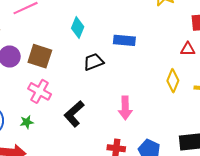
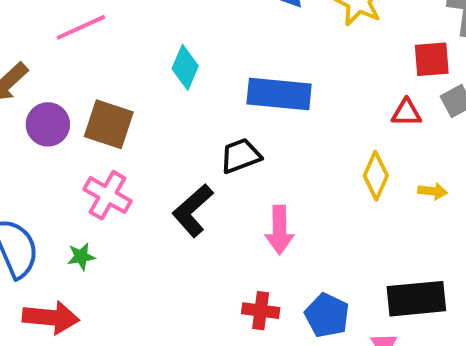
blue rectangle: (124, 40) -> (279, 94), size x1.4
black trapezoid: (94, 62) -> (240, 156), moved
black L-shape: (74, 114) -> (193, 210), moved

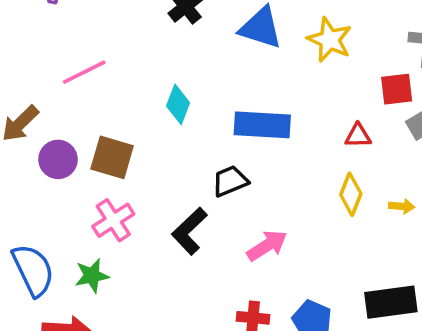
red triangle: (406, 113) -> (358, 136), moved
pink cross: (108, 195) -> (113, 220), turned 30
pink arrow: (279, 230) -> (267, 246), turned -120
green star: (81, 257) -> (92, 276), size x1.4

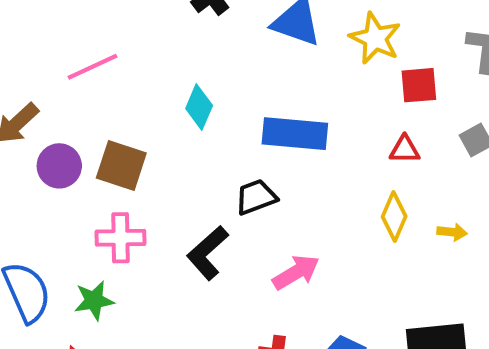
red square: (397, 89) -> (419, 85), moved
pink cross: (113, 220) -> (120, 238), turned 30

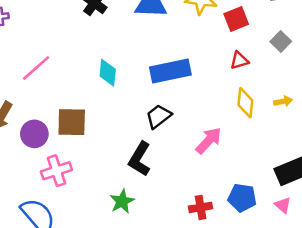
pink cross: (120, 238) -> (56, 171), moved
pink arrow: (296, 272) -> (209, 140), moved
green star: (94, 301) -> (122, 201), moved

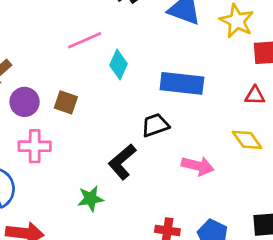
pink line: (36, 68) -> (85, 40), moved
yellow diamond: (245, 103) -> (247, 140), turned -60
brown square: (72, 122) -> (66, 102), size x0.7
pink arrow: (209, 140) -> (198, 166), turned 44

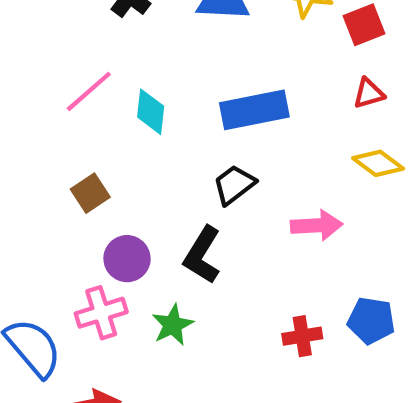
purple circle: (25, 102) -> (127, 259), moved
brown square: (66, 102) -> (90, 193), turned -35
pink cross: (35, 146) -> (101, 313), moved

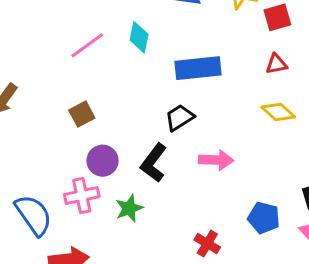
cyan diamond: (151, 112) -> (139, 37), moved
pink arrow: (317, 225) -> (216, 160), moved
red cross: (302, 336) -> (207, 244), moved, turned 35

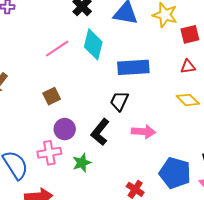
cyan diamond: (139, 37) -> (93, 44), size x1.4
black trapezoid: (180, 117) -> (119, 101), turned -35
blue pentagon: (264, 218) -> (175, 173), size x1.4

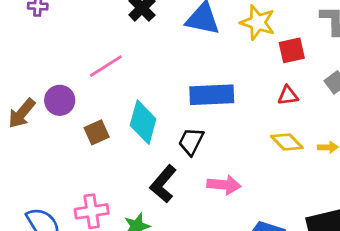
cyan diamond: (93, 44) -> (143, 122), moved
purple circle: (65, 129) -> (60, 100), moved

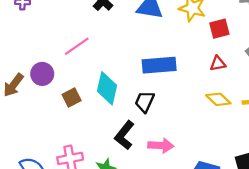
pink arrow: (224, 185) -> (161, 145), moved

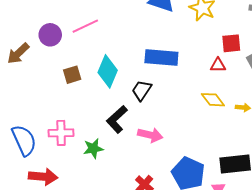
red square: (219, 29) -> (231, 43), moved
purple circle: (42, 74) -> (50, 35), moved

